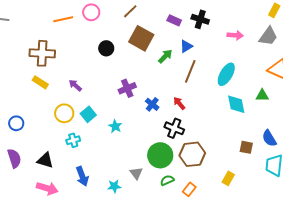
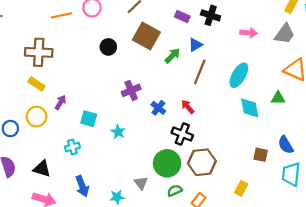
purple arrow: (75, 85) -> (60, 102), moved, turned 80
yellow circle: (64, 113) -> (36, 117), moved
cyan square: (88, 114) -> (89, 119), turned -35

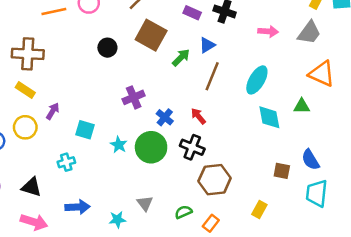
green circle: (167, 163) -> (151, 147), moved
blue arrow: (82, 186) -> (78, 207), turned -72

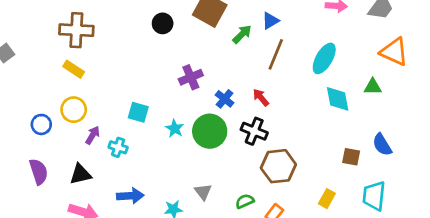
purple arrow: (53, 111) -> (92, 135), moved
cyan cross: (66, 162) -> (118, 147), turned 35
black triangle: (31, 187) -> (80, 174), turned -30
cyan trapezoid: (317, 193) -> (374, 196), moved

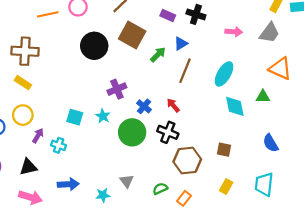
black circle: (163, 23) -> (94, 46), size x1.6
cyan star: (175, 128) -> (103, 116), moved
brown square: (351, 157) -> (224, 150), moved

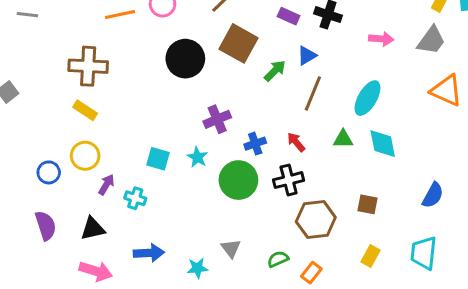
green triangle: (263, 97) -> (343, 139), moved
blue cross: (144, 106) -> (255, 144), turned 32
black cross: (168, 132) -> (289, 180), turned -36
blue semicircle: (271, 143) -> (433, 195), turned -120

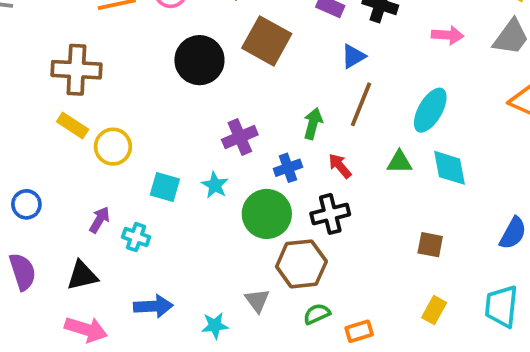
green arrow: (275, 71) -> (313, 124), moved, turned -30
yellow circle: (85, 156) -> (113, 147), moved
brown hexagon: (316, 220) -> (301, 264), moved
orange rectangle: (311, 273) -> (359, 331), turned 35

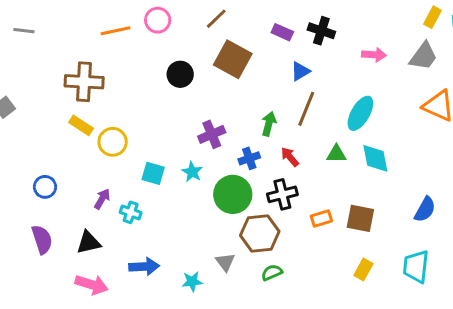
black circle: (199, 60) -> (180, 74), size x0.7
brown square: (430, 245) -> (360, 218), size x1.4
orange rectangle: (359, 331) -> (321, 218), moved

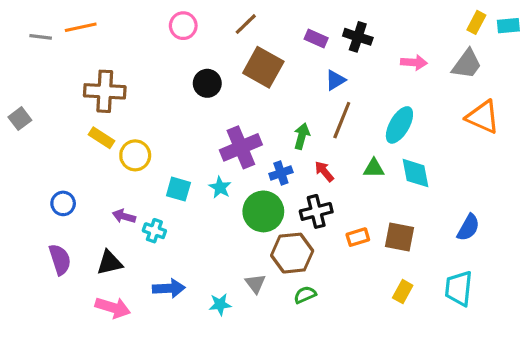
orange line: (116, 31) -> (81, 27), moved
purple cross: (212, 134) -> (241, 147), size x1.4
purple arrow: (102, 199) -> (124, 216), turned -105

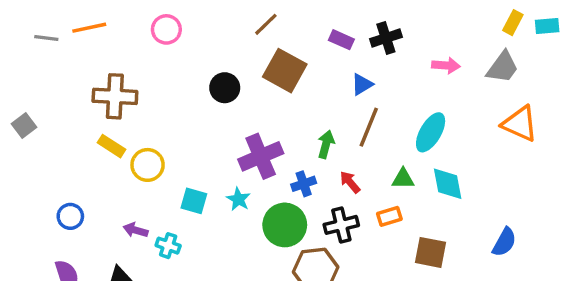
pink circle: (183, 26) -> (166, 29), moved
black cross: (358, 37) -> (386, 38), turned -36
orange rectangle: (358, 237) -> (389, 216), moved

